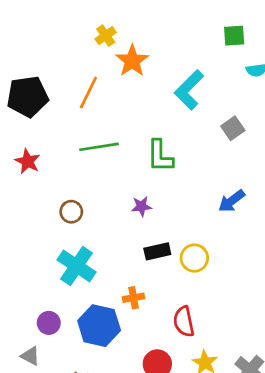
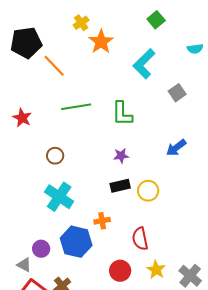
green square: (234, 36) -> (156, 20), moved, turned -36
orange line: (88, 93) -> (54, 66), moved, turned -70
black pentagon: (28, 96) -> (26, 43), moved
purple star: (141, 206) -> (121, 156), moved
purple circle: (49, 323) -> (41, 249), moved

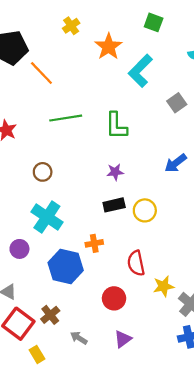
green square: (156, 20) -> (154, 22), turned -30
orange star: (101, 42) -> (109, 47), moved
purple circle: (41, 249) -> (19, 249), moved
yellow star: (156, 270) -> (163, 286), moved, turned 30

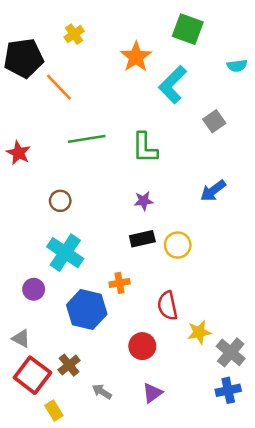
green square: (154, 22) -> (188, 29), size x1.4
yellow cross: (71, 26) -> (74, 34), moved

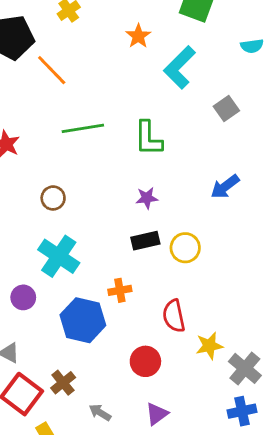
orange star: (136, 57) -> (138, 36), size x0.7

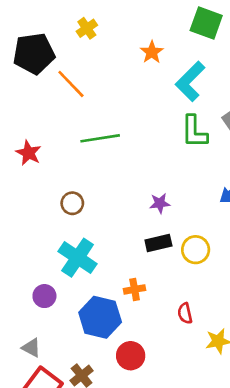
green L-shape: (148, 138) -> (194, 132), moved
red semicircle: (174, 316) -> (185, 313), size x0.7
red circle: (145, 361) -> (131, 356), moved

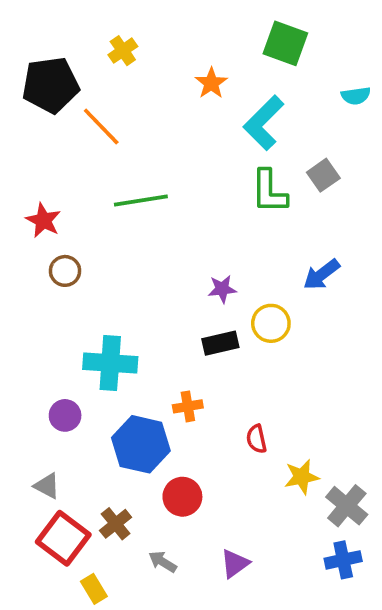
brown circle: (72, 203) -> (65, 271), moved
yellow circle: (196, 250) -> (271, 323), moved
cyan cross: (78, 258) -> (110, 363), turned -30

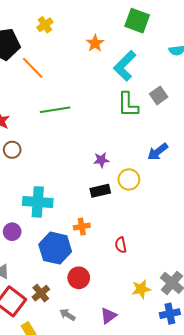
yellow star: (302, 477) -> (141, 289), moved

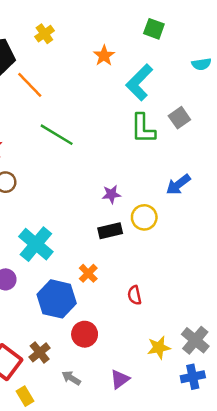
green square: (137, 21) -> (154, 29), size x0.7
green line: (55, 110) -> (57, 135), turned 40
cyan cross: (38, 202) -> (36, 244), turned 36
orange cross: (82, 227) -> (88, 273), turned -35

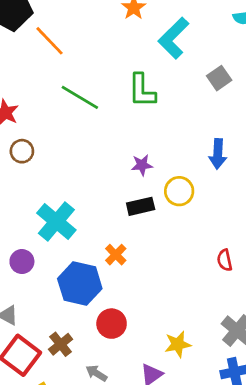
green L-shape: (143, 129) -> (142, 91), moved
blue arrow: (178, 185) -> (218, 154), turned -50
red semicircle: (134, 295) -> (225, 260), moved
yellow star: (159, 348) -> (178, 344), moved

